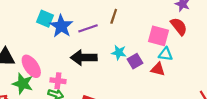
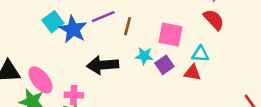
brown line: (114, 16) -> (128, 26), moved
cyan square: (45, 19) -> (53, 22), turned 35
purple line: (88, 28) -> (103, 17), moved
pink square: (158, 36) -> (170, 34), moved

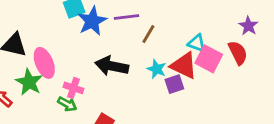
pink square: (170, 34) -> (209, 59), moved
cyan triangle: (200, 54) -> (197, 43), moved
red triangle: (192, 73) -> (184, 65), moved, size x1.5

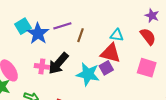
pink square: (209, 59) -> (147, 68), moved
black arrow: (112, 66) -> (58, 63), turned -50
cyan star: (157, 69) -> (88, 74), moved, size x1.6
pink cross: (74, 88) -> (42, 66), moved

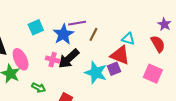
cyan square: (23, 26) -> (36, 27), moved
blue star: (38, 34) -> (63, 34), moved

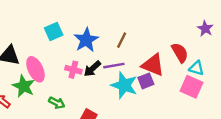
purple line: (77, 23) -> (114, 66), moved
cyan triangle: (128, 39) -> (196, 68), moved
red semicircle: (158, 44) -> (180, 53), moved
black arrow: (69, 59) -> (92, 69), size x0.7

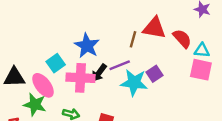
cyan square: (54, 32) -> (56, 63), moved
brown line: (122, 40) -> (133, 39), moved
red triangle: (153, 65) -> (154, 28), moved
pink cross: (73, 70) -> (80, 78), size x1.6

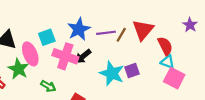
red triangle: (154, 28) -> (143, 30), turned 45
cyan triangle: (202, 50) -> (167, 62), moved
purple line: (120, 65) -> (106, 33), moved

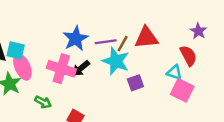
red triangle: (143, 30) -> (146, 38), turned 45
cyan square: (47, 37) -> (16, 50), moved, turned 35
red semicircle: (165, 46) -> (188, 56), moved
cyan star: (112, 73) -> (116, 61), moved

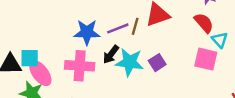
blue star: (76, 38) -> (87, 32), turned -30
cyan star: (116, 61) -> (129, 62), moved
black arrow: (81, 68) -> (111, 54), moved
cyan triangle: (174, 72) -> (220, 40), moved, turned 42

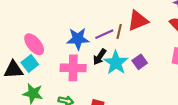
cyan square: (30, 58) -> (30, 63), turned -35
cyan star: (129, 62) -> (116, 63), turned 30
pink ellipse: (40, 73) -> (34, 44), moved

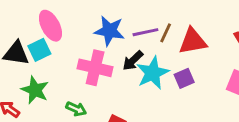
red triangle: (138, 21) -> (193, 41), moved

